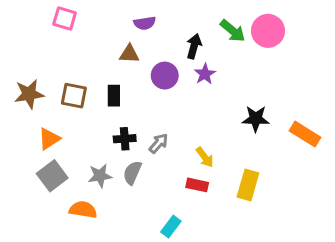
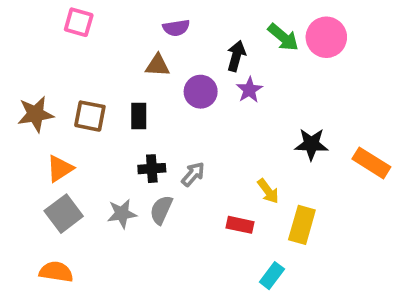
yellow arrow: (205, 157) -> (268, 191), moved
orange semicircle: (83, 210) -> (56, 272), moved
cyan rectangle: (171, 227) -> (272, 276), moved

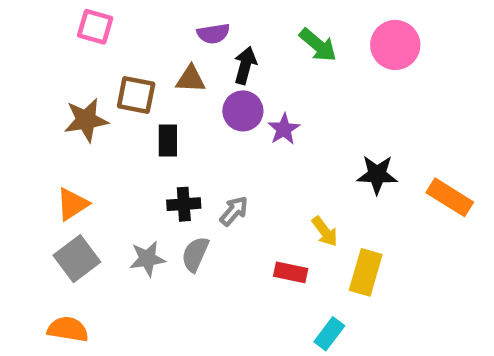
green arrow: (283, 37) -> (318, 45), moved
black arrow: (236, 56) -> (245, 65), moved
purple star: (249, 90) -> (284, 129), moved
brown star: (36, 114) -> (86, 120), moved
brown square: (90, 116) -> (136, 95), moved

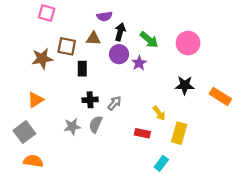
green arrow: (318, 45) -> (149, 40), moved
pink circle: (395, 45) -> (188, 43), moved
gray square: (77, 259) -> (24, 132), moved

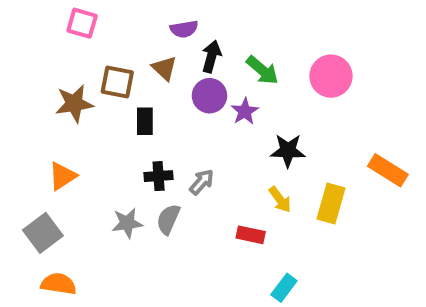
brown triangle: (93, 39) -> (164, 68), turned 40
black star: (185, 85) -> (288, 151), moved
yellow rectangle: (179, 133) -> (331, 203), moved

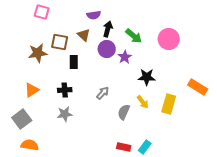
black cross: (159, 176) -> (65, 90), moved
gray semicircle: (168, 219) -> (124, 112), moved
red rectangle: (251, 235) -> (124, 147), moved

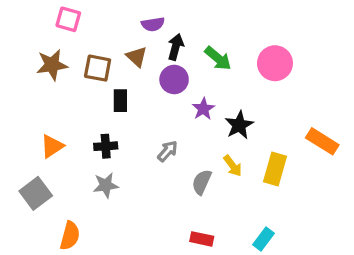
brown star: (38, 53) -> (52, 65), moved
purple star: (125, 57) -> (203, 109), moved
black star: (147, 77) -> (239, 125), turned -30
orange semicircle: (30, 145) -> (70, 236), moved, turned 96
cyan rectangle: (145, 147) -> (264, 239), moved

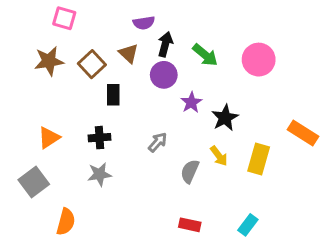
brown square: (98, 68) -> (92, 64), turned 36

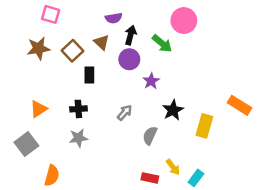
pink circle: (259, 60) -> (184, 21), moved
black star: (225, 118) -> (173, 110), moved
yellow arrow: (219, 156) -> (173, 167), moved

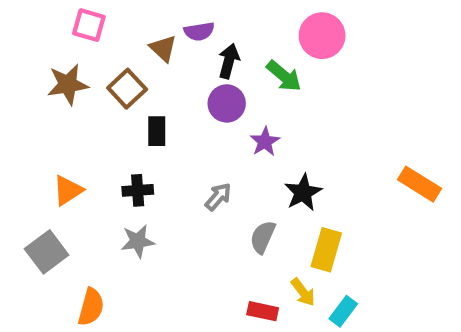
brown triangle: (101, 42) -> (163, 48), moved
yellow rectangle: (204, 126) -> (326, 250), moved

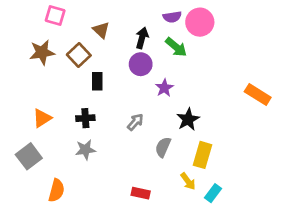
purple semicircle: (199, 31) -> (172, 17), moved
orange rectangle: (420, 184) -> (258, 94), moved
red rectangle: (263, 311) -> (141, 193), moved

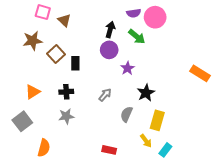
brown triangle: (101, 30) -> (64, 20), moved
brown square: (79, 55) -> (56, 54), moved

